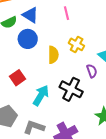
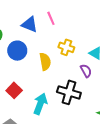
blue triangle: (30, 15) -> (30, 24), moved

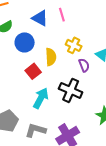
purple semicircle: (86, 71) -> (84, 65), moved
red square: (14, 90) -> (33, 71), moved

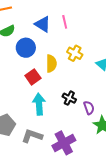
purple semicircle: (84, 65) -> (89, 108), moved
black cross: (71, 90) -> (69, 98), size x0.6
cyan arrow: (41, 98) -> (39, 104), turned -35

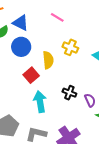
pink line: (65, 22) -> (57, 17), turned -40
blue triangle: (43, 24) -> (21, 23), moved

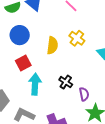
blue circle: (21, 47) -> (20, 35), moved
red square: (31, 75) -> (23, 63), moved

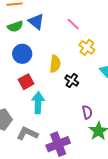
yellow cross: (77, 38) -> (87, 47), moved
black cross: (66, 82) -> (72, 80), moved

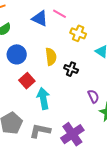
blue triangle: (36, 22) -> (40, 18), moved

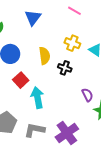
pink line: (59, 14) -> (74, 11), moved
blue triangle: (40, 18) -> (33, 18), turned 42
yellow cross: (78, 33) -> (72, 43), moved

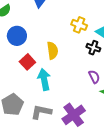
yellow semicircle: (45, 56) -> (52, 51), moved
black cross: (65, 68) -> (93, 48), moved

